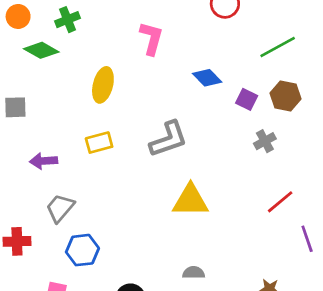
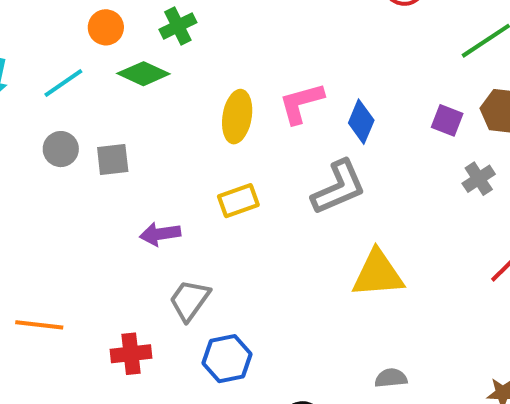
pink L-shape: (151, 38) -> (301, 103), moved, turned -116
blue diamond: (207, 78) -> (361, 122), moved, turned 72

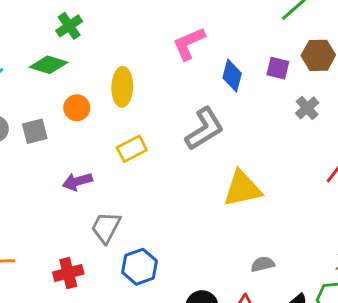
orange circle: (106, 27) -> (77, 108), moved
pink L-shape: (301, 103) -> (189, 44), moved
blue diamond: (361, 122) -> (232, 76), moved

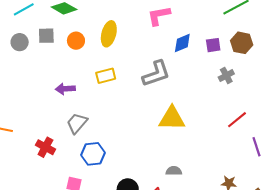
purple square: (278, 68) -> (213, 45), turned -35
blue diamond: (232, 76) -> (182, 43), turned 40
gray square: (35, 131) -> (46, 36), moved
red cross: (68, 273) -> (45, 147), turned 30

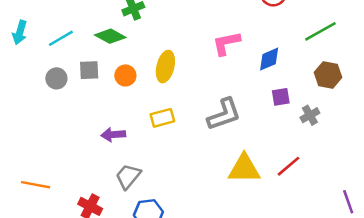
blue diamond: (182, 43) -> (269, 59), moved
purple square: (213, 45) -> (281, 97), moved
red line: (237, 120) -> (289, 166), moved

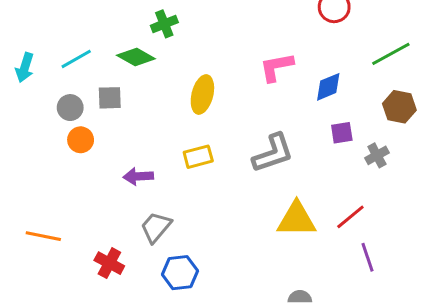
cyan arrow: (20, 32) -> (25, 68), moved
orange circle: (125, 75) -> (81, 140), moved
purple line: (348, 202) -> (368, 257), moved

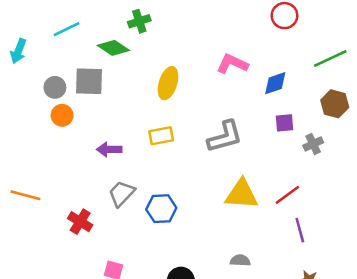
cyan line: (76, 59) -> (66, 29), moved
pink L-shape: (276, 67) -> (232, 64), turned 32
gray square: (110, 98) -> (89, 81), size x1.4
blue hexagon: (180, 273) -> (161, 209), moved

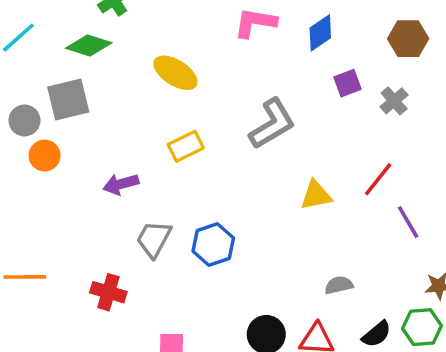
yellow ellipse: (168, 83) -> (176, 73), turned -60
yellow triangle: (242, 194) -> (316, 195), size x0.7

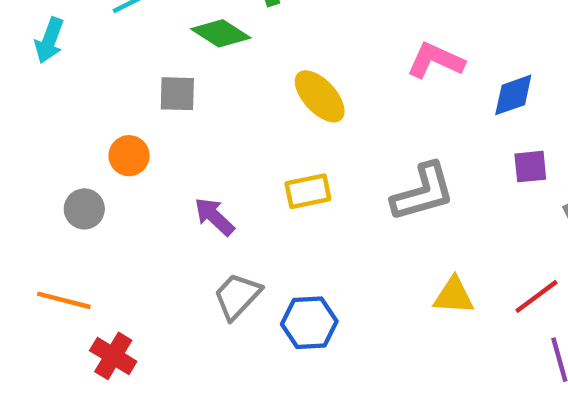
gray square: (68, 99) -> (177, 94), size x0.7
gray circle: (24, 120) -> (84, 209), moved
purple arrow: (121, 184) -> (214, 217), turned 44
red cross: (108, 292) -> (113, 356), moved

